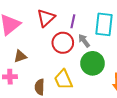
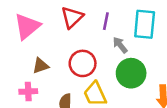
red circle: (63, 43) -> (83, 63), moved

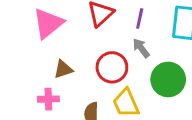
gray arrow: (120, 45) -> (141, 48), moved

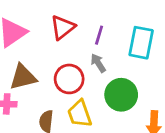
brown triangle: (63, 69) -> (23, 77), size x1.5

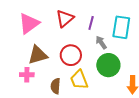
gray arrow: (98, 63) -> (101, 42), moved

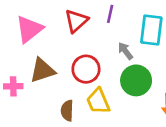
purple line: (91, 23) -> (110, 14), moved
pink cross: (27, 75) -> (13, 86), moved

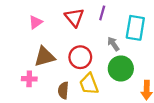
red triangle: (76, 21) -> (74, 17), turned -30
pink triangle: (29, 29) -> (36, 22), size x0.6
pink cross: (13, 86) -> (29, 79), moved

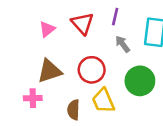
pink triangle: (36, 22) -> (47, 29), moved
gray arrow: (113, 44) -> (123, 44), moved

